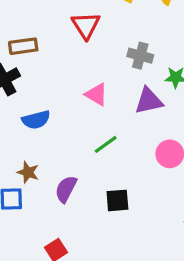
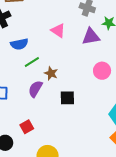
green line: (106, 144) -> (32, 62), moved
brown star: (28, 172) -> (51, 73), moved

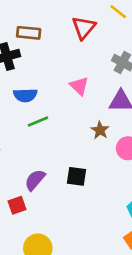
brown star: (51, 73) -> (100, 130), moved
purple semicircle: (35, 89) -> (35, 180), moved

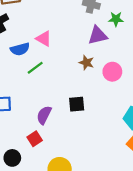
pink triangle: (79, 86) -> (44, 39), moved

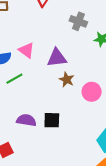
purple triangle: (98, 35) -> (57, 58), moved
purple semicircle: (44, 115) -> (26, 120), moved, turned 66

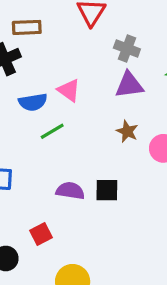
gray cross: (78, 21) -> (127, 48), moved
purple triangle: (57, 58) -> (129, 85), moved

